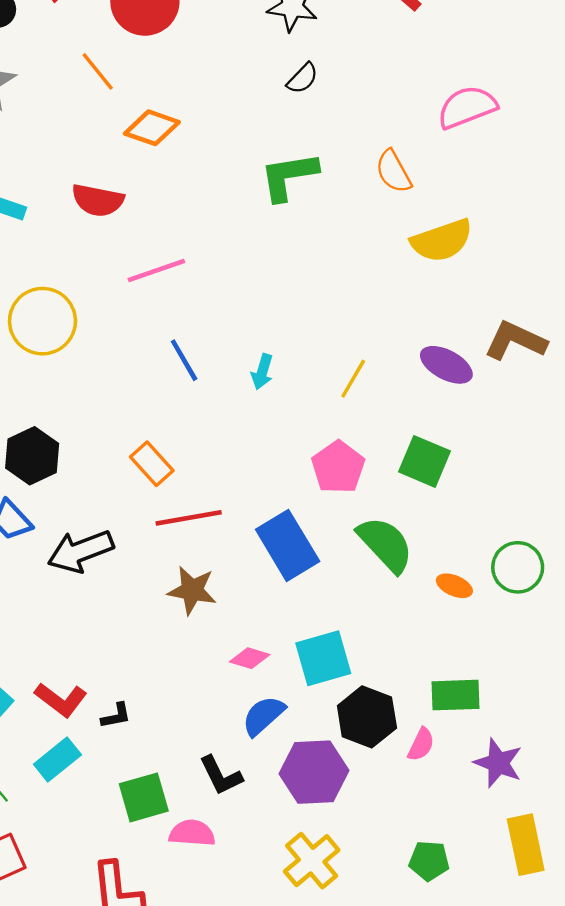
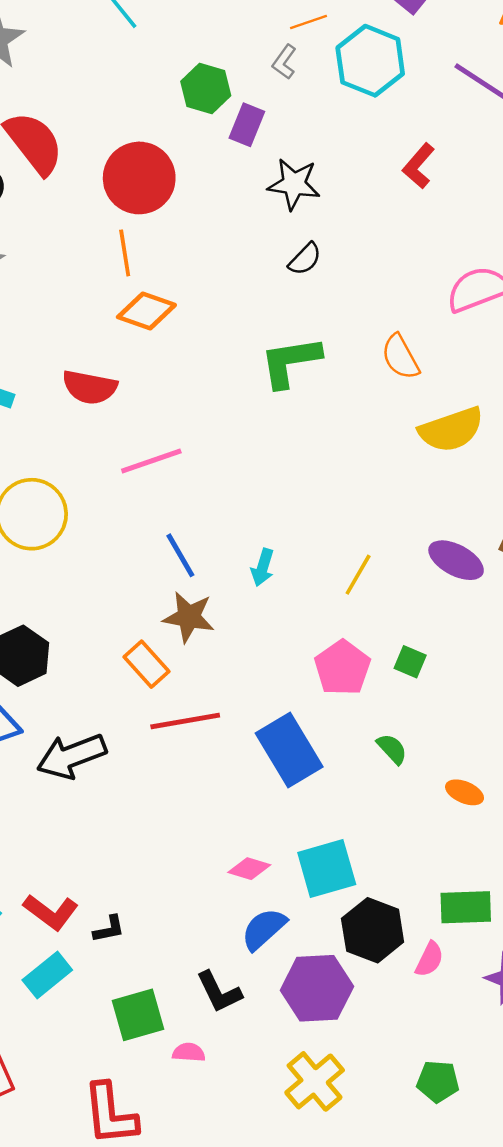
orange line: (98, 71) -> (125, 253), moved, turned 30
green square: (424, 461) -> (410, 662), moved, size x0.6
green semicircle: (385, 544) -> (392, 749), size x0.5
brown star: (192, 590) -> (189, 617), moved
pink semicircle: (192, 833) -> (189, 1052), size x0.7

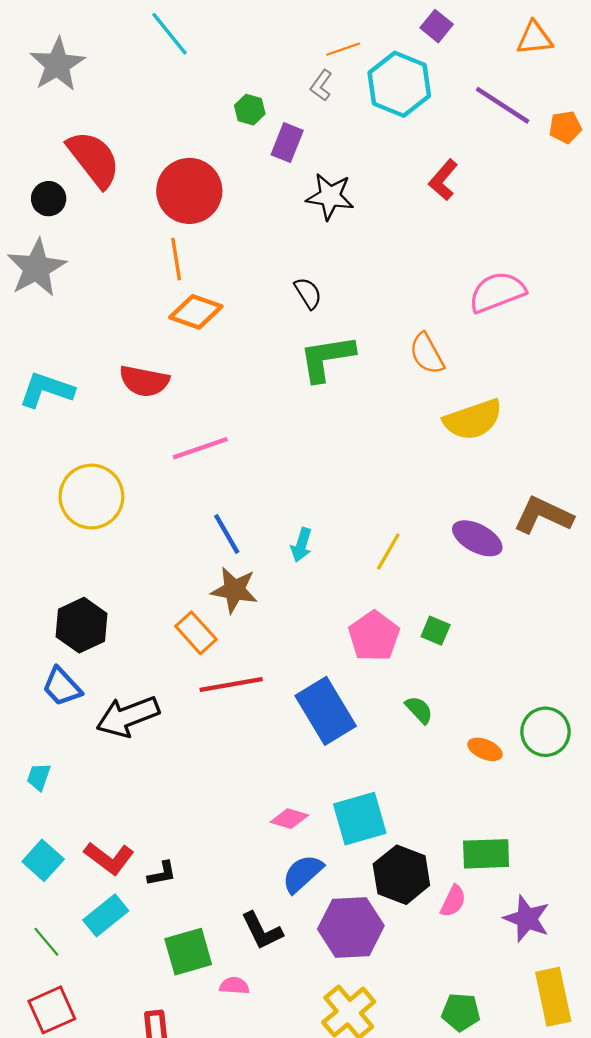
green hexagon: (206, 88) -> (250, 110), size x0.7
black semicircle: (305, 259) -> (308, 293), moved, turned -76

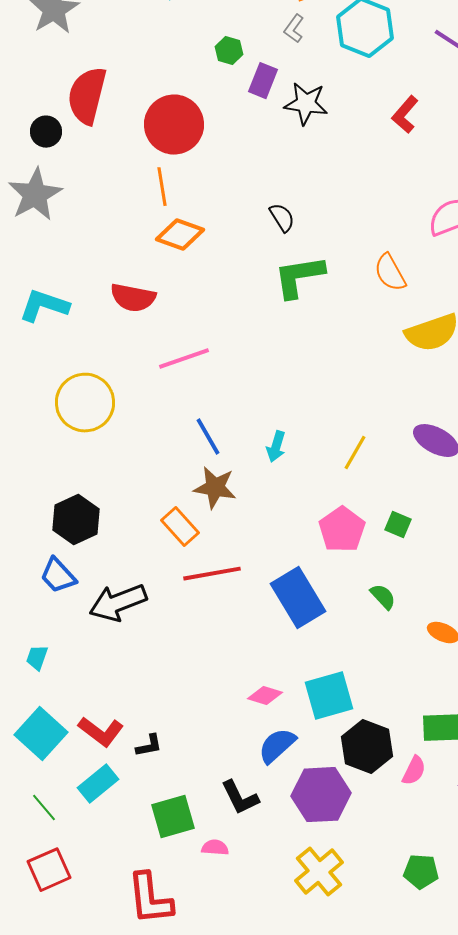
red semicircle: (94, 159) -> (87, 96), turned -128
black star: (330, 196) -> (306, 104), moved
cyan square: (43, 860) -> (41, 734), size x1.4

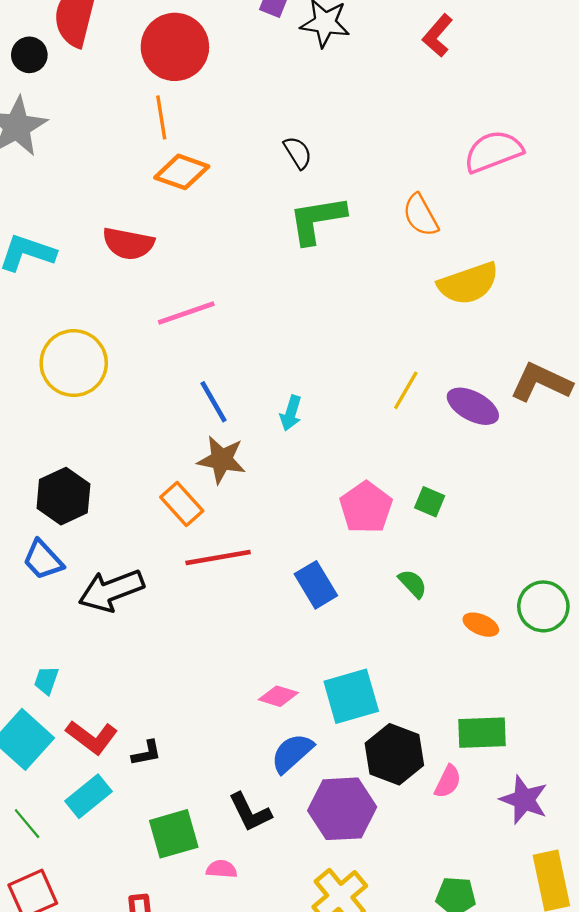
yellow line: (355, 453) -> (406, 390), moved
blue rectangle: (298, 598) -> (316, 585), size x0.7
cyan trapezoid: (37, 658) -> (46, 680), moved

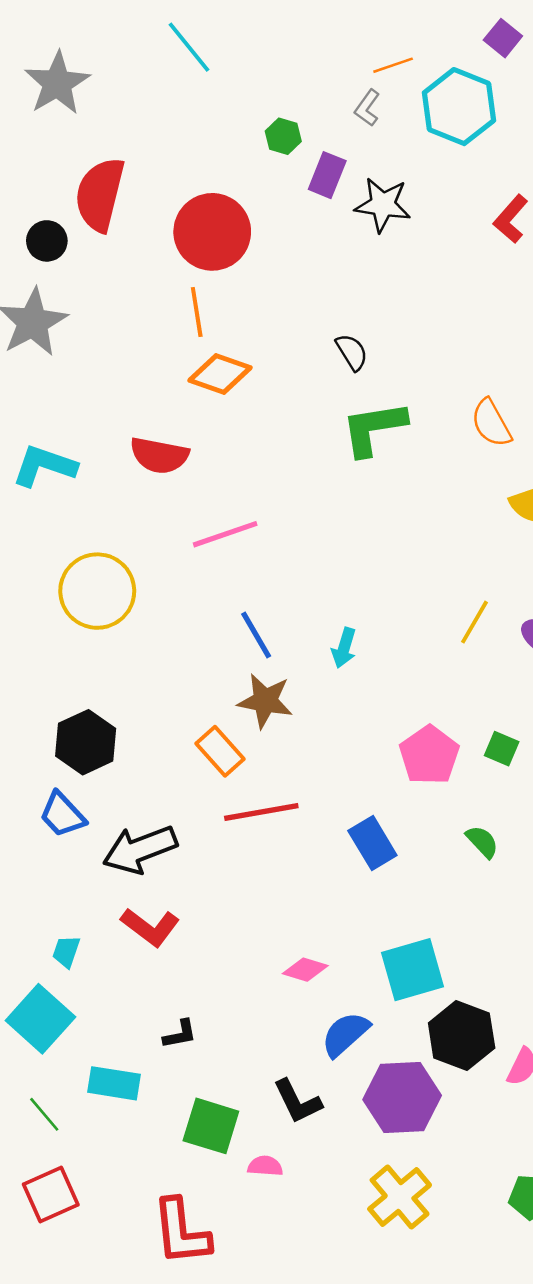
pink diamond: (278, 696) -> (305, 970), moved
red L-shape: (92, 737) -> (150, 927), moved
cyan rectangle: (88, 796) -> (114, 1083), turned 48
green square: (174, 834) -> (211, 1126), turned 33

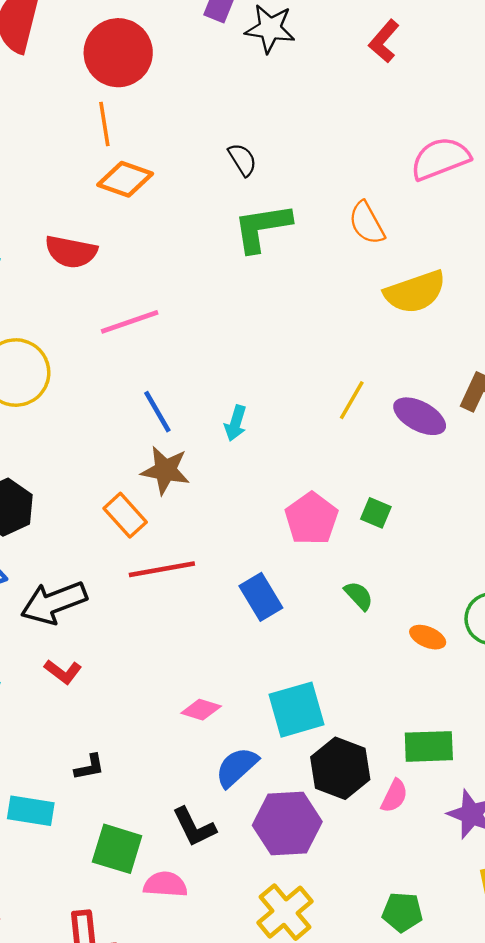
red L-shape: (150, 927) -> (63, 672), size x0.7
pink semicircle: (265, 1166) -> (165, 884), size x1.4

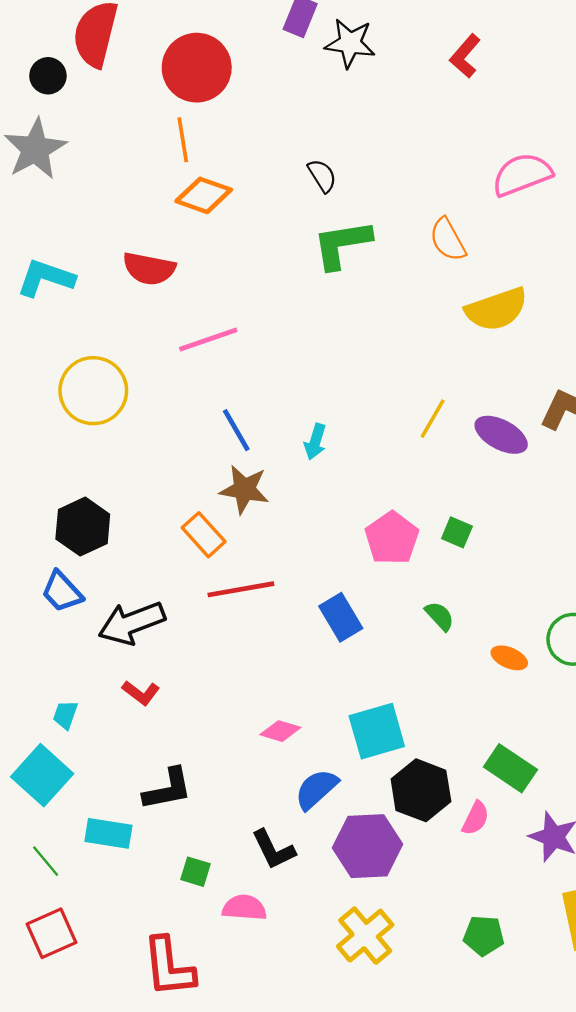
green rectangle: (429, 746) -> (510, 768), turned 36
black L-shape: (89, 767) -> (168, 789), size x1.6
green square: (117, 849) -> (196, 872), size x0.6

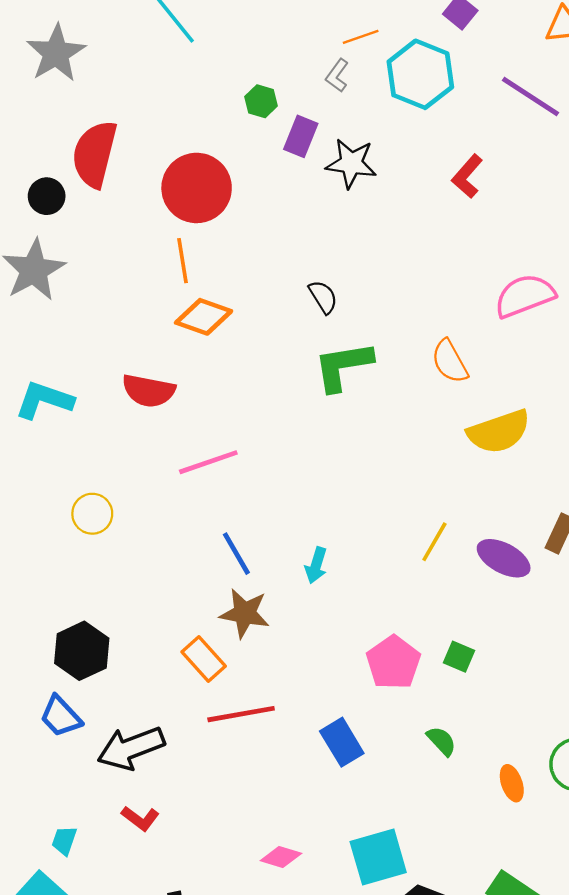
yellow circle: (93, 391) -> (92, 514), size x0.6
orange ellipse: (509, 658) -> (512, 783), turned 48

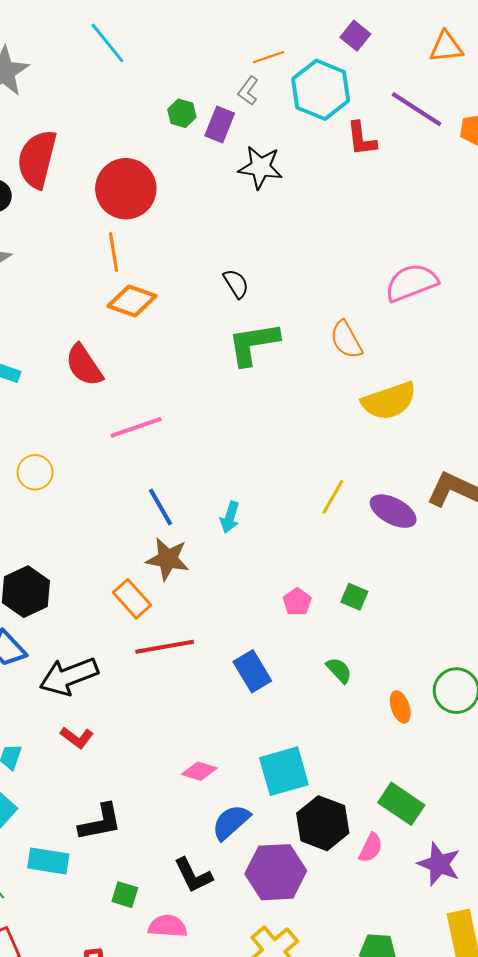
purple rectangle: (301, 136) -> (220, 124), moved
red L-shape: (467, 176) -> (361, 139), moved, turned -48
red semicircle: (149, 391) -> (84, 365), turned 45
pink pentagon: (393, 663) -> (297, 602), size x0.6

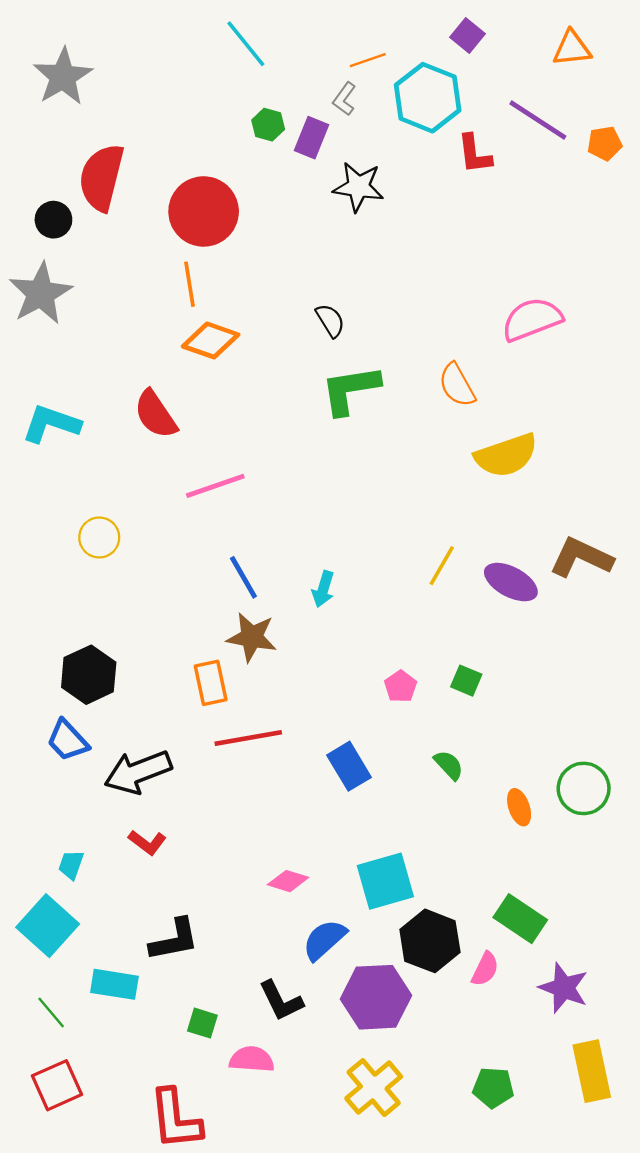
cyan line: (107, 43) -> (246, 44), moved
orange rectangle: (132, 599) -> (211, 683), turned 30

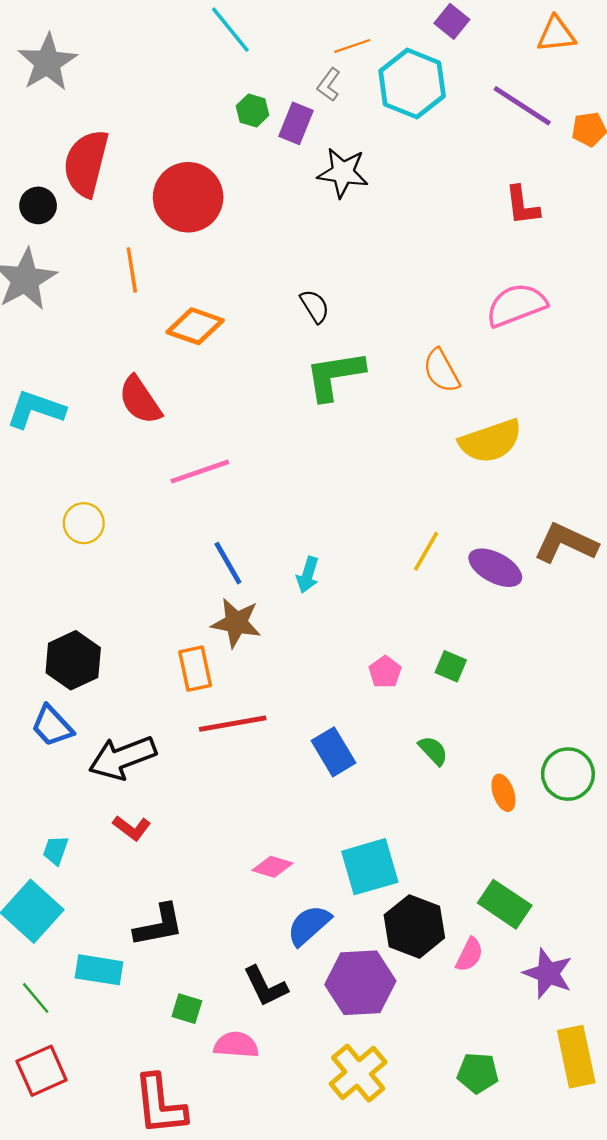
red L-shape: (475, 154) -> (522, 205), moved
orange line: (190, 284) -> (132, 270), moved

